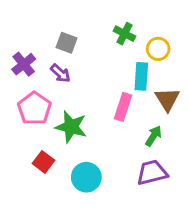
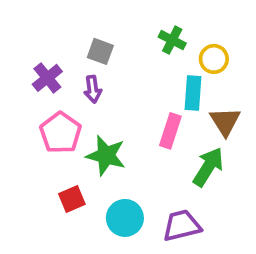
purple arrow: (60, 73) -> (93, 89), turned 40
green arrow: (154, 136) -> (208, 167), size x1.5
red square: (44, 162) -> (72, 199), turned 30
purple trapezoid: (152, 173) -> (182, 225), moved

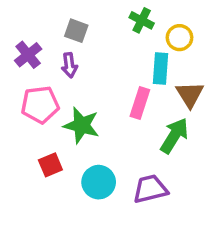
pink pentagon: (61, 133) -> (40, 105), turned 30

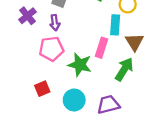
pink pentagon: (40, 105) -> (51, 49), moved
green star: (81, 125) -> (80, 65), moved

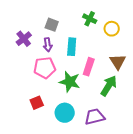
cyan rectangle: (115, 25) -> (72, 47), moved

